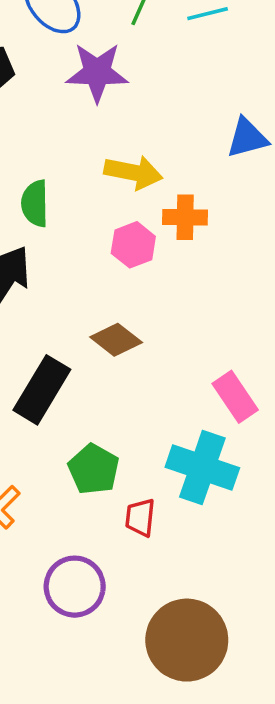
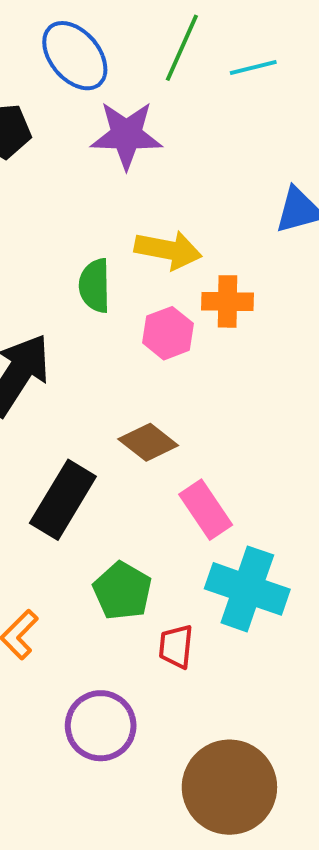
green semicircle: (35, 203) -> (95, 286), moved
pink rectangle: (235, 397) -> (206, 510), moved

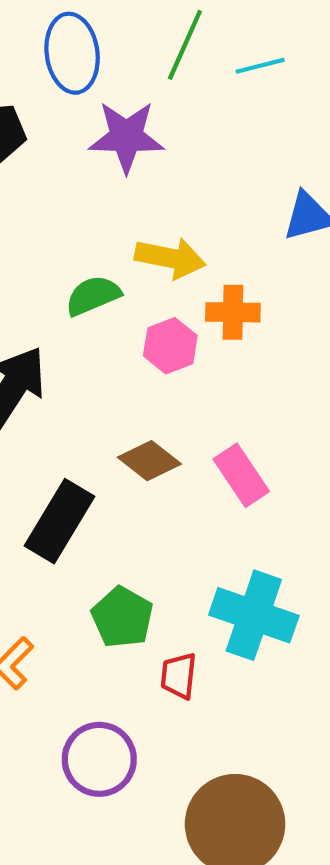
blue ellipse: (75, 56) -> (72, 53), turned 32
green semicircle: (95, 286) -> (93, 296), turned 68
pink rectangle: (206, 510) -> (241, 475), moved

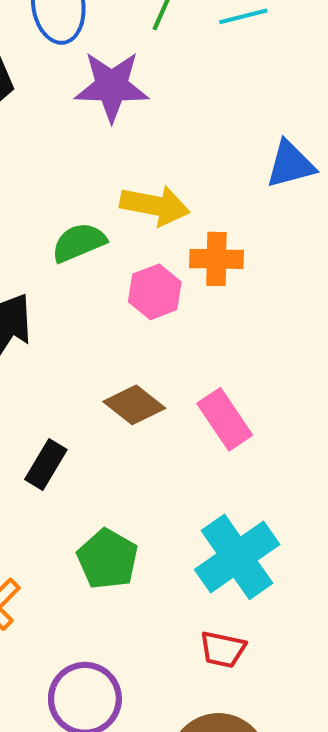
black rectangle: (60, 521) -> (46, 464), size x0.6
cyan cross: (254, 615) -> (237, 557), turned 36
red trapezoid: (179, 676) -> (223, 649), moved, turned -84

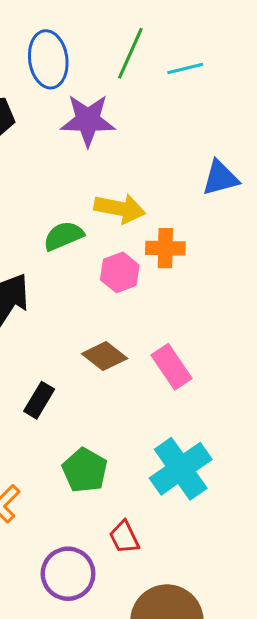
red trapezoid: (223, 649) -> (124, 537), moved, turned 52

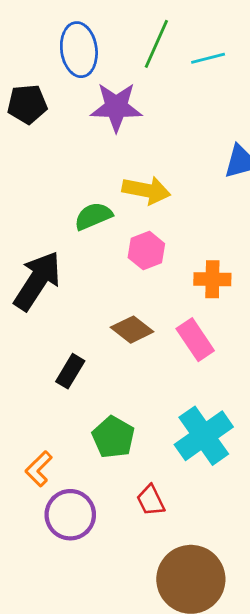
orange cross: (165, 248) -> (212, 279), moved
purple circle: (68, 574) -> (70, 515), moved

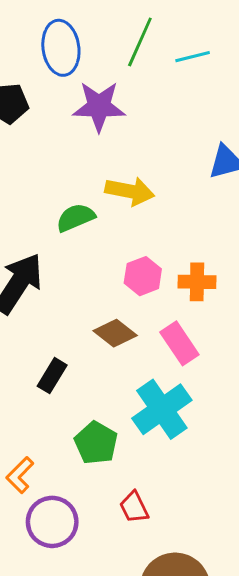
pink hexagon: (146, 251) -> (143, 276), moved
cyan cross: (204, 436) -> (162, 409), moved

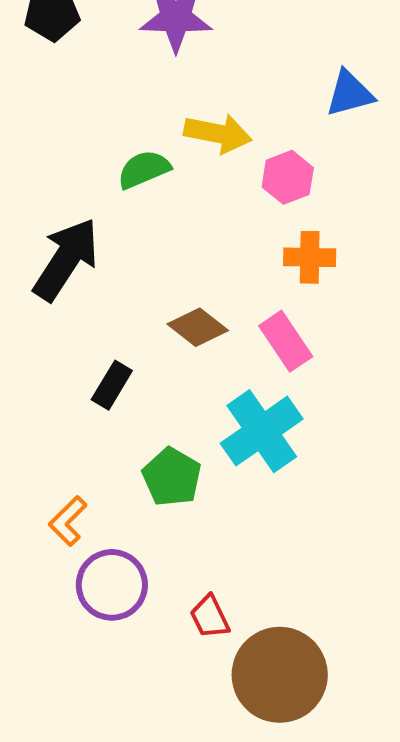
pink hexagon: (143, 276) -> (288, 177), moved
red trapezoid: (134, 507) -> (210, 617), moved

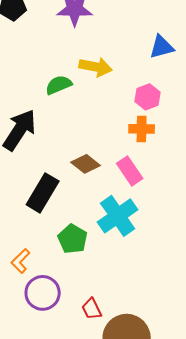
pink hexagon: (288, 177) -> (148, 97), moved
black rectangle: (112, 385) -> (43, 193), size x1.6

